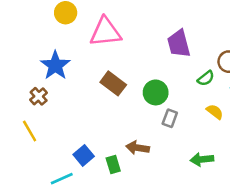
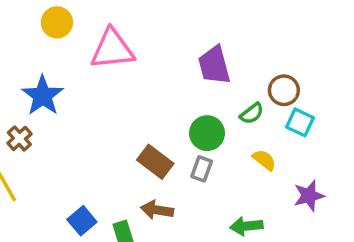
brown rectangle: (113, 83) -> (155, 162), moved
green circle: (156, 92) -> (207, 133), moved

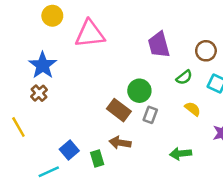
brown circle: (284, 90) -> (206, 51), moved
green circle: (207, 133) -> (139, 91), moved
brown cross: (19, 138) -> (39, 93), moved

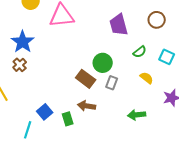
brown circle: (206, 51) -> (157, 20), moved
cyan line: (49, 172) -> (28, 130), turned -48

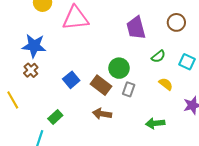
blue star: (23, 42) -> (34, 46), turned -30
blue square: (45, 112) -> (71, 80), moved
green rectangle: (68, 119) -> (55, 117), moved, turned 64

